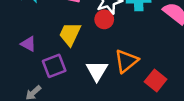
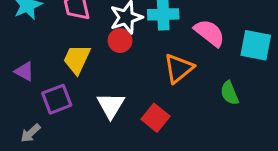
orange triangle: (126, 61) -> (179, 68), moved
red square: (156, 81) -> (155, 118), moved

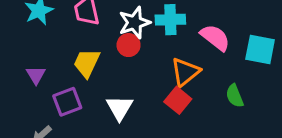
purple triangle: (24, 71) -> (36, 75), turned 30
red square: (155, 118) -> (178, 100), moved

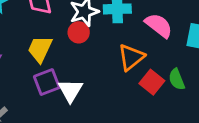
red square: (178, 100) -> (152, 82), moved
purple square: (67, 102) -> (47, 82), moved

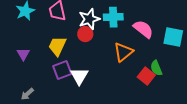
red square: (152, 82) -> (146, 76), moved

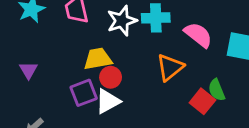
red circle: (85, 34) -> (111, 77), moved
yellow trapezoid: (57, 46) -> (98, 59), moved, turned 55
white triangle: (79, 76) -> (108, 101), turned 30

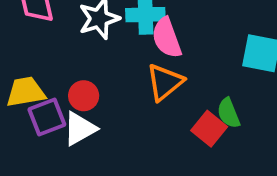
pink semicircle: (198, 35) -> (167, 38), moved, turned -148
yellow trapezoid: (98, 59) -> (26, 92), moved

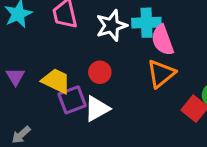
yellow trapezoid: (26, 92) -> (56, 81), turned 36
red circle: (84, 96) -> (100, 72), moved

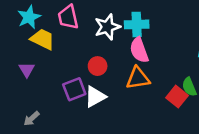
pink semicircle: (162, 40) -> (139, 50), moved
orange triangle: (161, 74) -> (138, 78), moved, turned 30
yellow trapezoid: (56, 81) -> (43, 39), moved

